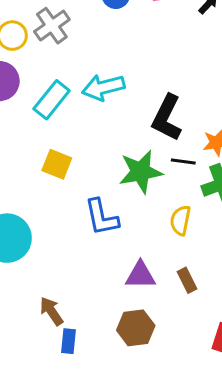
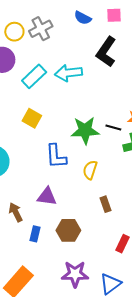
black L-shape: (167, 118) -> (106, 52), moved
yellow semicircle: (180, 220) -> (90, 170), moved
purple triangle: (140, 275) -> (47, 197), moved
blue rectangle: (69, 341) -> (35, 234), moved

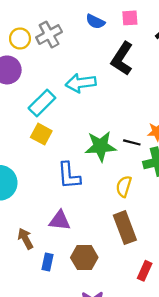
cyan rectangle: (34, 76) -> (42, 103), moved
yellow semicircle: (90, 170) -> (124, 186), moved
brown rectangle: (105, 204) -> (125, 228), size x1.8

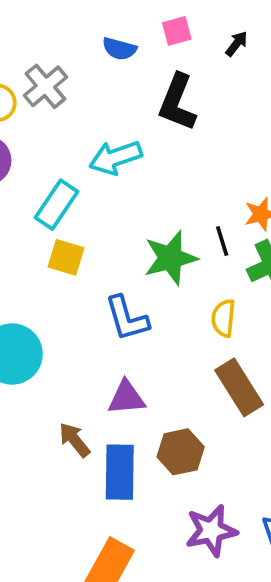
black line: (132, 142) -> (222, 241), turned 70
blue rectangle: (47, 262) -> (120, 472), size x1.8

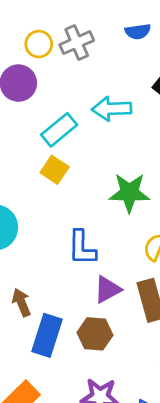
blue semicircle: (119, 49) -> (138, 32), turned -40
blue L-shape: (127, 318) -> (82, 248), moved
purple triangle: (126, 398) -> (108, 289), moved, turned -40

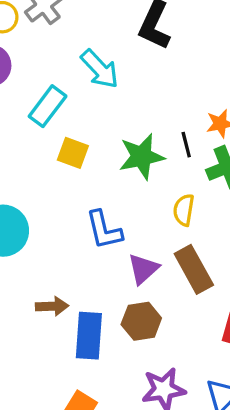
cyan arrow: (112, 109) -> (100, 69), turned -117
yellow square: (55, 170) -> (73, 153), moved
brown arrow: (21, 302) -> (52, 306), turned 124

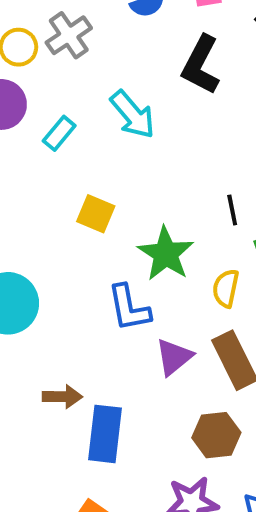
cyan rectangle: (48, 106) -> (59, 133), moved, size x0.7
green star: (142, 157) -> (166, 254), moved, turned -30
brown hexagon: (141, 321) -> (216, 435), moved

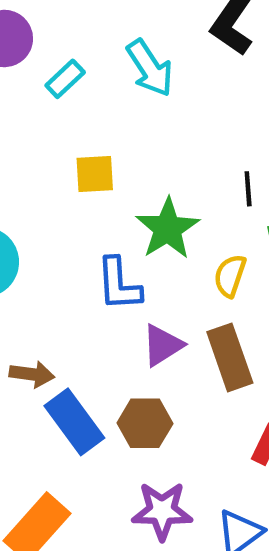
yellow square: (96, 214) -> (95, 174), turned -33
blue rectangle: (105, 434) -> (74, 422), turned -50
brown hexagon: (216, 435) -> (145, 423), moved

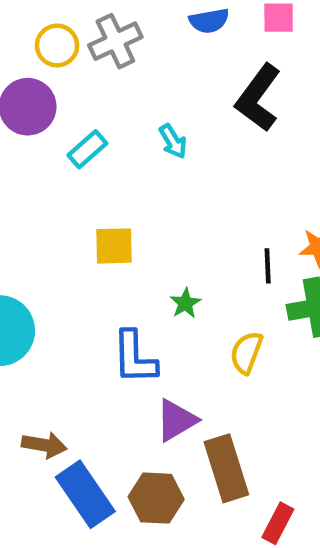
cyan arrow: (150, 68) -> (173, 141), size x0.6
green star: (168, 229) -> (185, 303), size x0.5
brown rectangle: (230, 357) -> (226, 468), moved

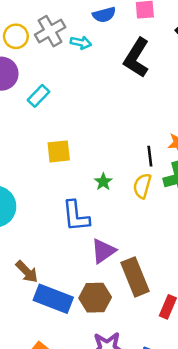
cyan arrow: (173, 141) -> (81, 43), moved, turned -42
yellow semicircle: (246, 353) -> (142, 186), moved
brown arrow: (44, 445) -> (27, 272), turned 40
blue rectangle: (85, 494) -> (53, 299), turned -30

